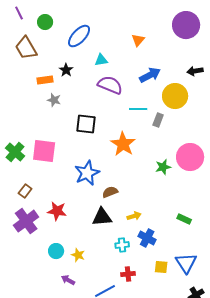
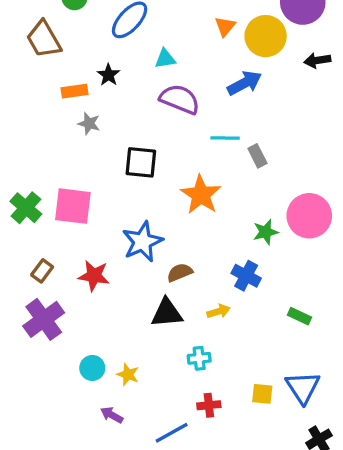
black arrow: (195, 71) -> (317, 60), moved
yellow circle: (175, 96) -> (266, 36), moved
gray rectangle: (158, 120) -> (257, 156), turned -48
red star: (57, 211) -> (94, 276), moved
blue cross: (147, 238) -> (246, 276), moved

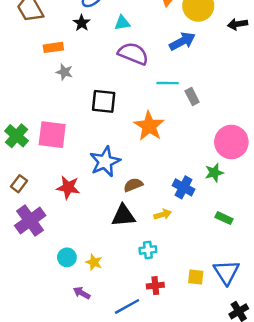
black star: (108, 75) -> (82, 23), moved
green star: (266, 232) -> (214, 173), moved
brown rectangle: (42, 271) -> (19, 184), moved

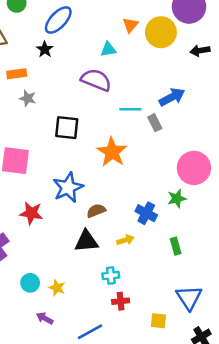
cyan triangle: (122, 23) -> (108, 49), moved
blue arrow: (182, 41) -> (172, 97), moved
green rectangle: (224, 218) -> (176, 246), moved, turned 49
yellow square: (196, 277) -> (158, 321), moved
red cross: (155, 286) -> (121, 301), moved

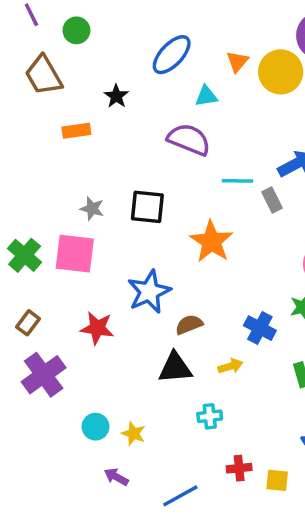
blue ellipse: (58, 20) -> (172, 55), moved
gray star: (28, 98) -> (92, 209), moved
red cross: (121, 301) -> (239, 468), moved

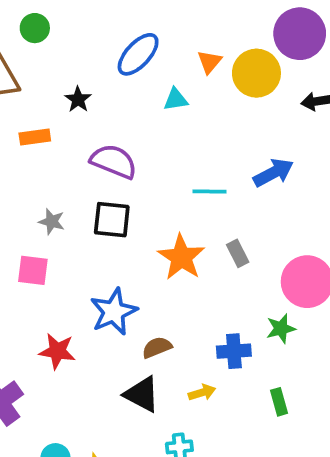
purple semicircle: (189, 139) -> (114, 161), moved
gray rectangle: (272, 200) -> (238, 253), moved
pink square: (75, 254) -> (33, 270), size x0.7
blue cross: (260, 328) -> (234, 351), turned -32
black triangle: (175, 368) -> (142, 394), turned 33

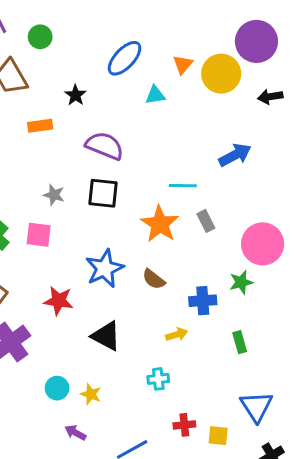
cyan line: (209, 191) -> (183, 186), moved
brown semicircle: (157, 347) -> (154, 279), moved, turned -120
black triangle: (142, 394) -> (106, 336), moved

